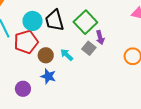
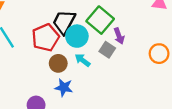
black trapezoid: (55, 20) -> (64, 22), turned 50
cyan circle: (33, 21) -> (77, 36), moved
red pentagon: (26, 42) -> (45, 38), moved

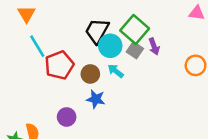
red pentagon: (45, 38) -> (59, 65), moved
gray square: (107, 50) -> (135, 50), moved

